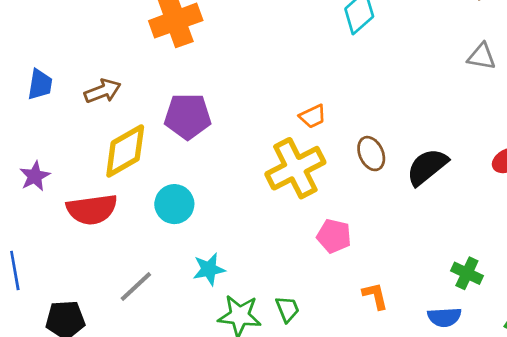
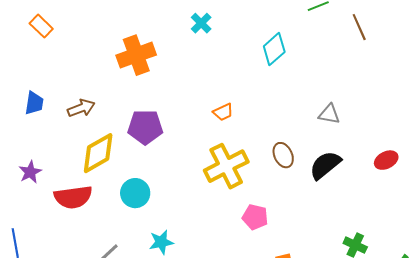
gray triangle: (482, 56) -> (329, 114), moved
orange trapezoid: (313, 116) -> (223, 112), moved

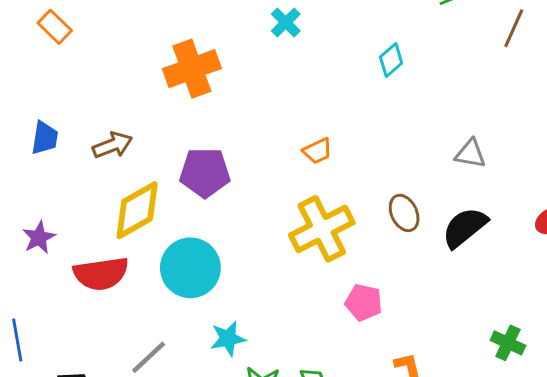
brown line: (359, 27) -> (514, 28), turned 48
cyan diamond: (274, 49) -> (391, 60), size x0.7
cyan circle: (135, 193) -> (190, 268), size x1.4

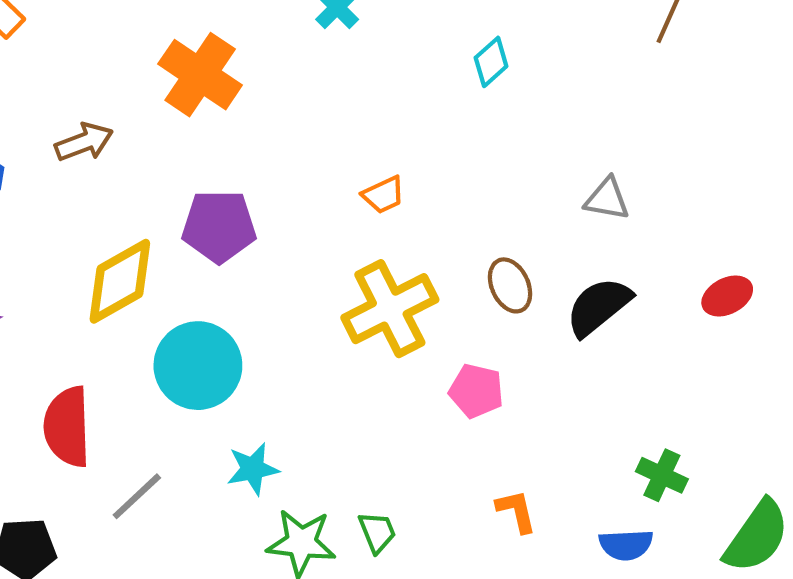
orange cross: (192, 69) -> (200, 75), turned -36
brown arrow: (112, 145) -> (84, 142), moved
red semicircle: (101, 274) -> (67, 427), moved, turned 96
pink pentagon: (364, 302) -> (476, 391), moved

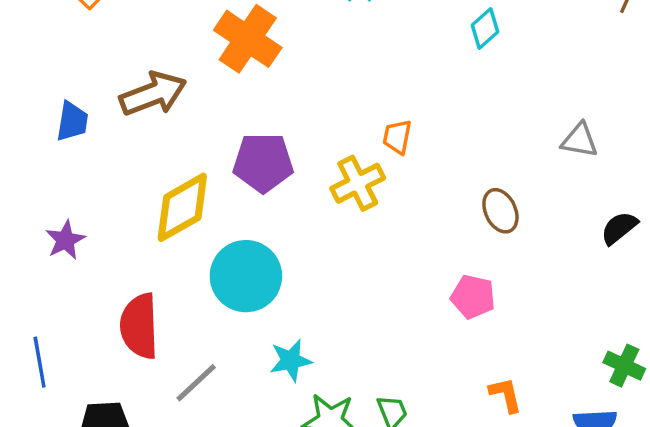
brown arrow: (84, 142) -> (153, 94), size x1.4
orange trapezoid: (383, 195) -> (397, 137), turned 126
black semicircle: (599, 307) -> (619, 228), moved, size x0.7
yellow cross: (390, 309) -> (358, 183), moved, size x0.7

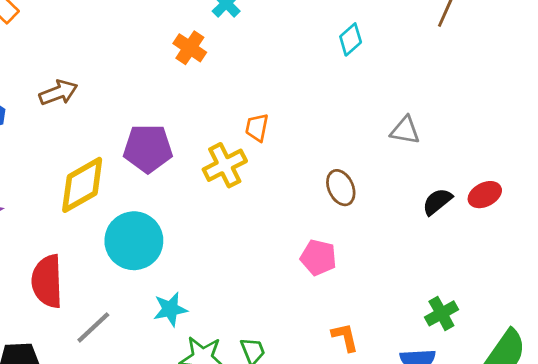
cyan diamond: (485, 28) -> (351, 39), moved
orange cross: (248, 39) -> (190, 48), moved, size x0.6
brown arrow: (153, 94) -> (58, 93), size x0.7
green cross: (624, 366) -> (441, 313), turned 36

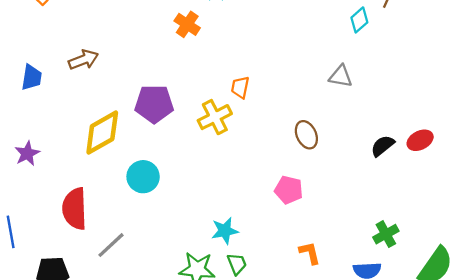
cyan diamond: (351, 39) -> (359, 20), moved
gray triangle: (405, 130) -> (341, 76), moved
cyan circle: (134, 241) -> (143, 177), size x0.7
cyan star: (170, 309) -> (225, 231), moved

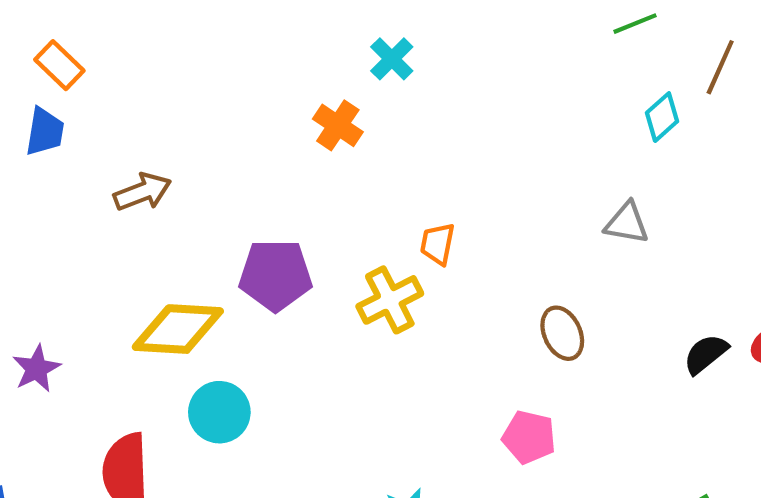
blue trapezoid: (32, 77) -> (45, 132), moved
yellow diamond: (102, 133) -> (178, 329), turned 33
cyan circle: (143, 177) -> (219, 412), moved

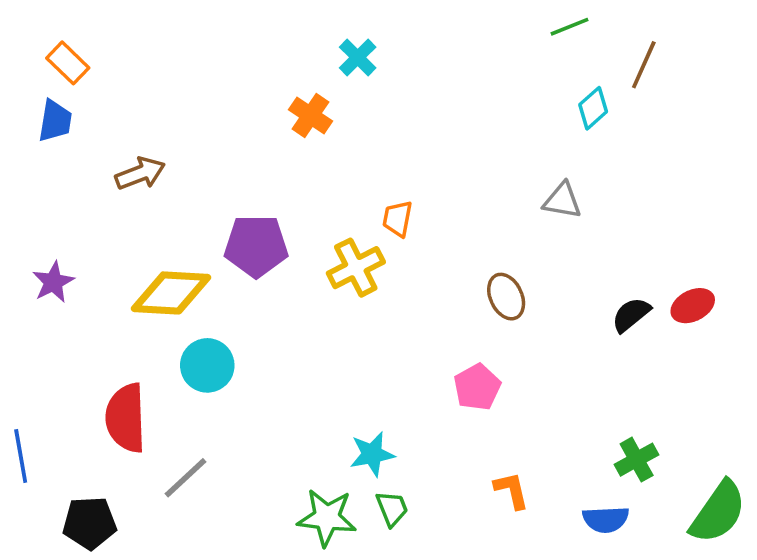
purple star: (36, 369) -> (53, 282), moved
pink pentagon: (529, 437) -> (477, 387), turned 30

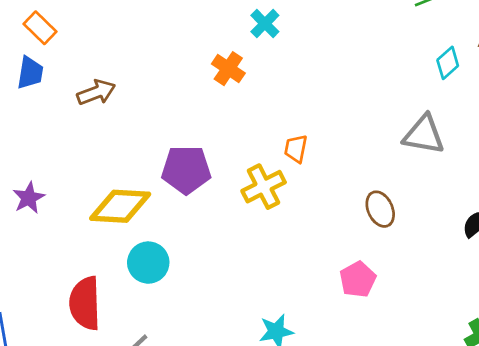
brown arrow: (140, 173) -> (96, 92), moved
gray triangle: (562, 201) -> (424, 135), size x1.4

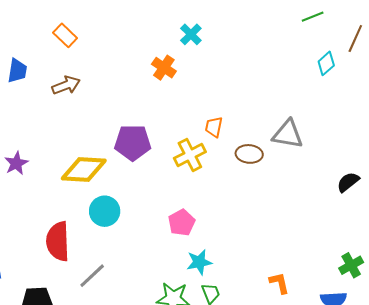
orange rectangle: (40, 28) -> (65, 35), moved
gray triangle: (424, 135) -> (288, 134), moved
brown ellipse: (380, 209) -> (249, 154), moved, turned -60
pink pentagon: (358, 279) -> (182, 223), moved

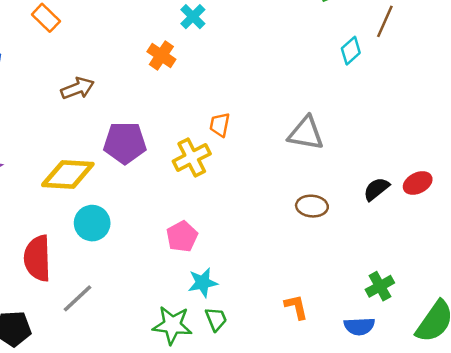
brown arrow: (66, 85) -> (78, 88), moved
brown ellipse: (249, 154) -> (312, 206), moved

